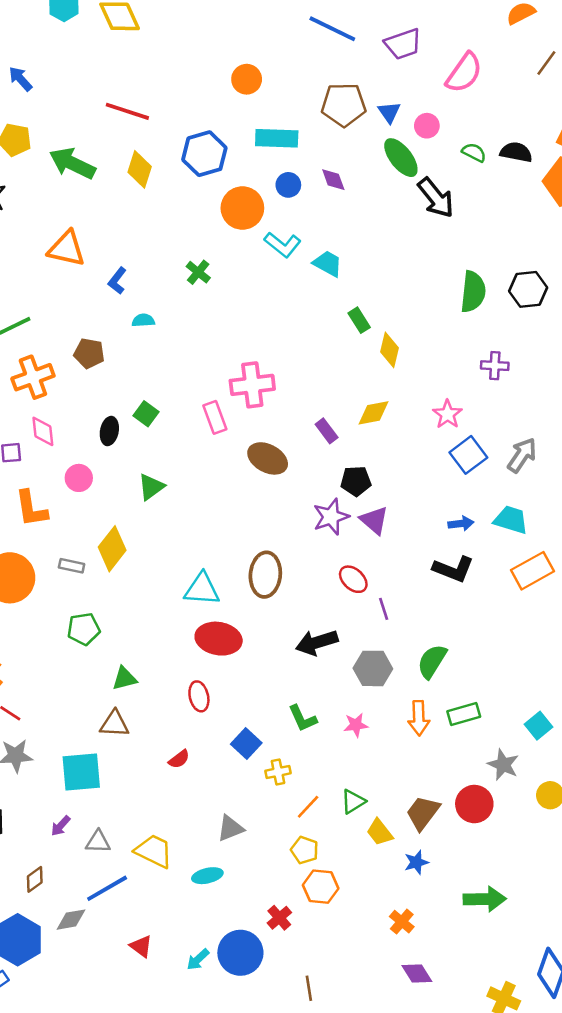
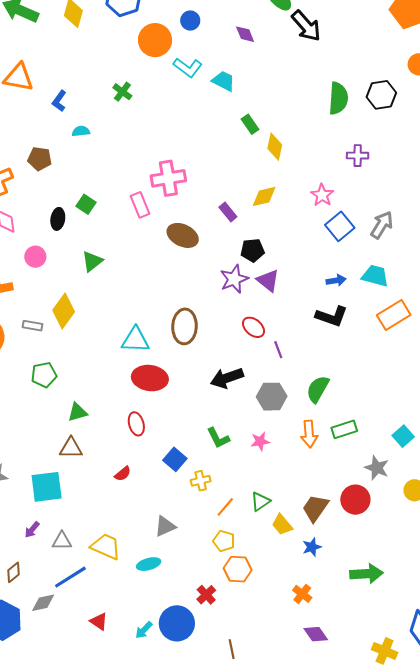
purple diamond: (333, 180) -> (245, 34), moved

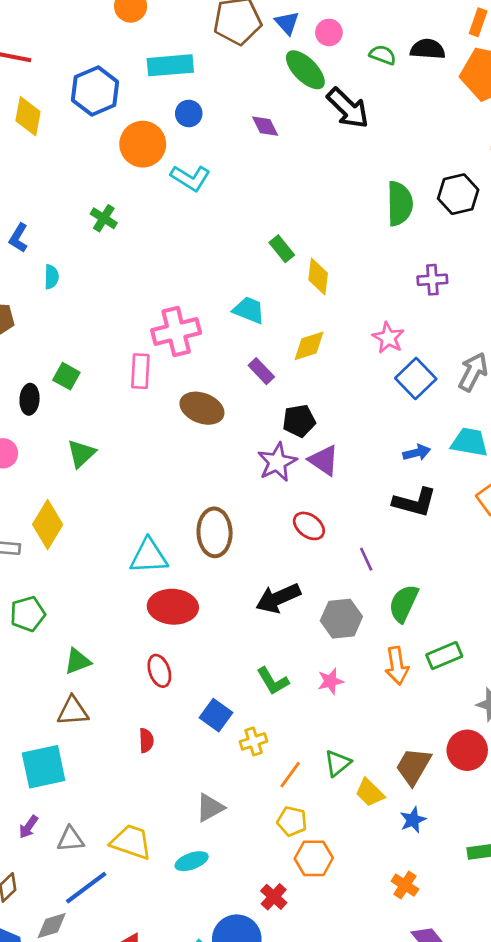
cyan trapezoid: (224, 81) -> (249, 310), moved
cyan semicircle: (81, 131) -> (51, 277), turned 102
pink rectangle: (140, 205) -> (140, 371), turned 30
purple line: (278, 350) -> (366, 559), moved
red semicircle: (123, 474) -> (146, 740), turned -48

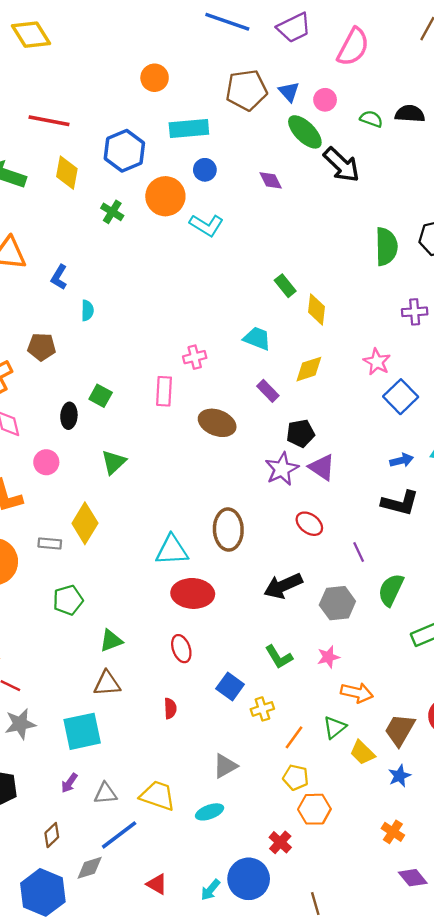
green cross: (104, 218) -> (112, 212), moved
pink cross: (176, 332) -> (195, 357), size x0.6
orange arrow: (397, 666) -> (357, 693), moved, turned -68

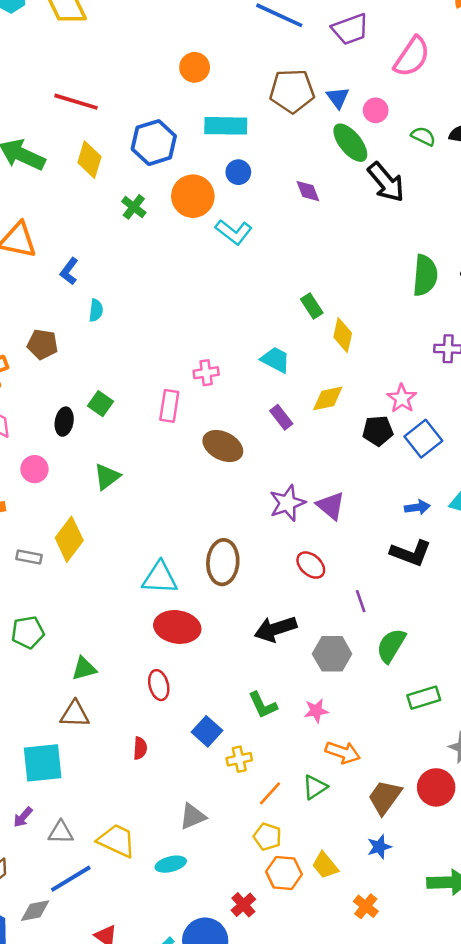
black pentagon: (301, 433) -> (378, 431), moved
green pentagon: (68, 600) -> (28, 632), moved
yellow trapezoid: (362, 753) -> (325, 865), moved

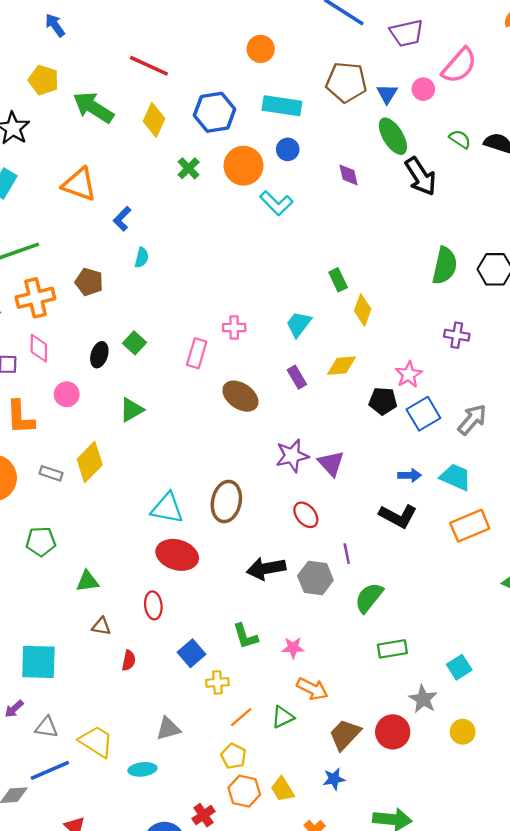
pink circle: (376, 110) -> (423, 89), moved
cyan trapezoid: (275, 360) -> (299, 324), turned -88
gray hexagon: (332, 654) -> (315, 578), moved
brown triangle: (75, 714) -> (101, 626), moved, size x0.7

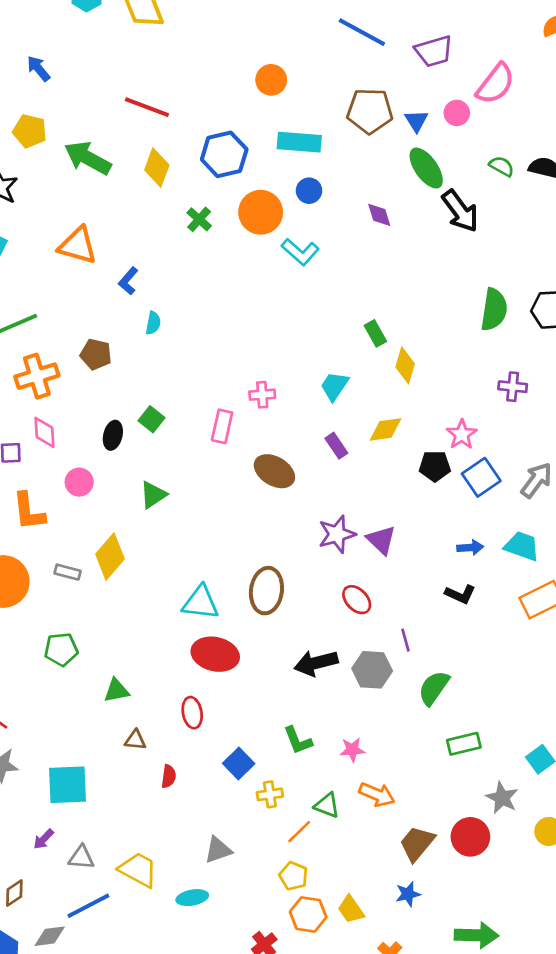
black L-shape: (398, 516) -> (460, 594), size x0.7
green triangle: (283, 717) -> (327, 805), moved, turned 50

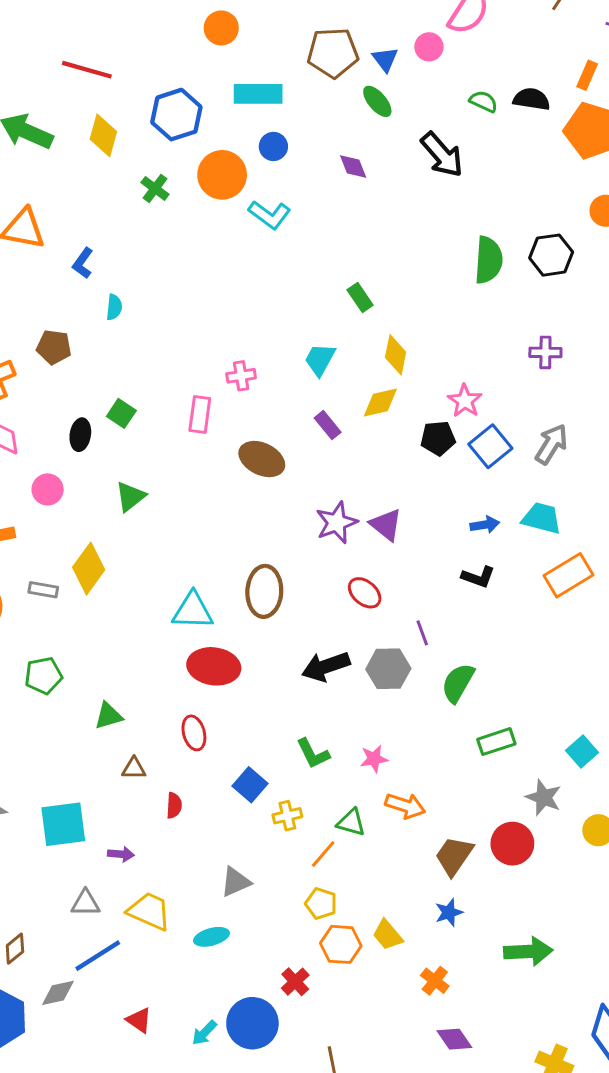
green ellipse: (426, 168) -> (377, 101), moved, size x0.7
yellow diamond: (405, 365) -> (396, 355), moved
purple cross: (513, 387) -> (545, 352), moved
purple arrow: (44, 839) -> (121, 854), moved, turned -125

